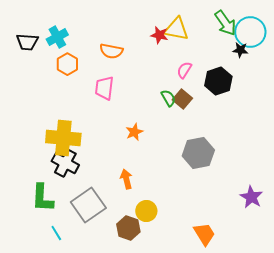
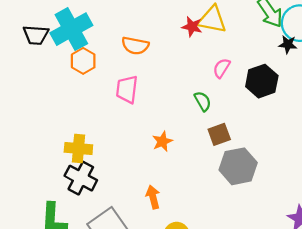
cyan cross: (57, 37) -> (71, 29), size x1.6
brown square: (182, 99) -> (219, 134), moved, turned 30
yellow cross: (63, 138) -> (78, 149), size x0.7

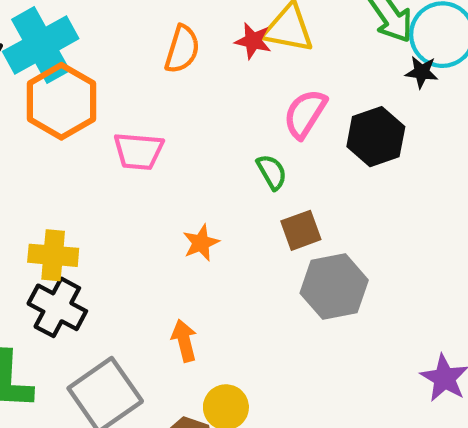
orange semicircle: (135, 46) -> (182, 49), moved, turned -84
orange hexagon: (83, 61) -> (61, 101), size x1.6
pink semicircle: (222, 68) -> (305, 114), size x1.4
pink trapezoid: (127, 89) -> (138, 151), turned -92

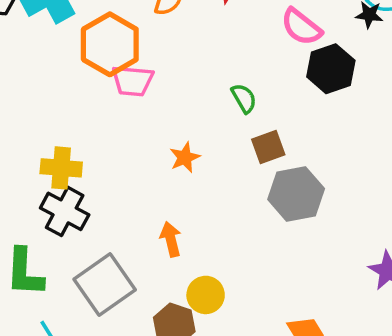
orange hexagon: (61, 101) -> (110, 44), moved
pink semicircle: (305, 114) -> (301, 27), moved, turned -84

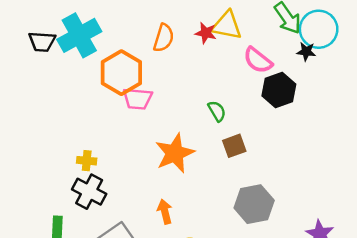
orange star: (185, 157) -> (175, 153), size x1.8
yellow cross: (61, 168) -> (87, 161), size x0.7
gray hexagon: (296, 194) -> (254, 204), moved

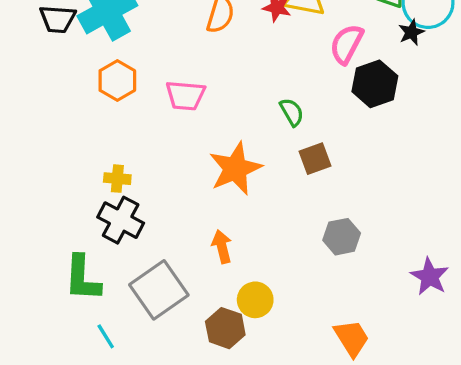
black star: (306, 52) -> (411, 32), turned -30
pink semicircle: (258, 60) -> (347, 44), turned 80
orange hexagon: (121, 73) -> (117, 81), moved, size x0.7
gray hexagon: (254, 204) -> (342, 237), size x0.7

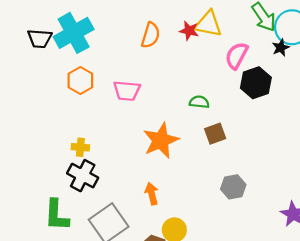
green semicircle: (292, 112) -> (199, 102), turned -54

